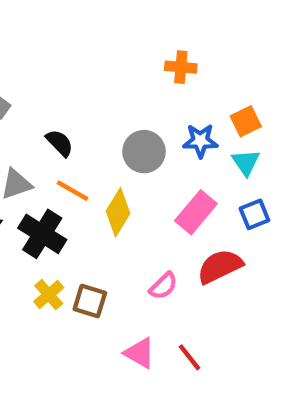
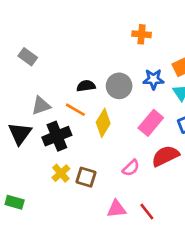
black semicircle: (60, 143) -> (86, 86), moved, turned -54
black cross: (42, 234) -> (57, 136), turned 36
pink triangle: (140, 353) -> (116, 209), turned -36

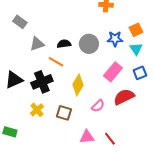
gray triangle: (41, 106) -> (37, 44), moved
yellow diamond: (103, 123) -> (78, 85), moved
black triangle: (20, 133) -> (14, 80), turned 30
yellow cross: (61, 173) -> (37, 110), moved

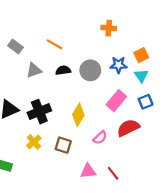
orange line: (56, 62) -> (55, 44), moved

